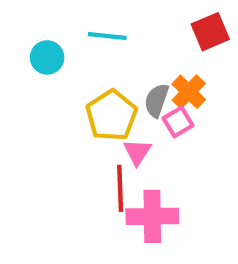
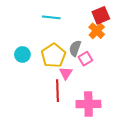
cyan circle: (47, 57) -> (22, 54), moved
orange cross: (189, 92) -> (97, 31), moved
pink cross: (152, 216) -> (88, 104), moved

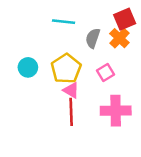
gray semicircle: (75, 48) -> (93, 38), moved
pink triangle: (66, 73) -> (71, 90), moved, turned -32
pink cross: (88, 104) -> (116, 111), moved

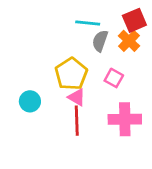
cyan line: (64, 22) -> (88, 23), moved
cyan circle: (28, 67) -> (30, 101), moved
pink square: (105, 72) -> (114, 78), turned -30

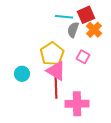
red square: (134, 20) -> (86, 15), moved
pink triangle: (77, 97) -> (56, 71), size x1.5
pink cross: (125, 119) -> (77, 104), moved

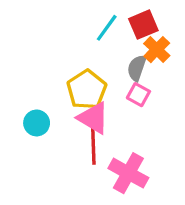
cyan line: (64, 17) -> (107, 28), turned -60
gray semicircle: (73, 30) -> (137, 68), moved
pink cross: (77, 104) -> (128, 173), turned 30

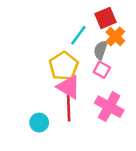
cyan line: (107, 28) -> (78, 35), moved
cyan circle: (37, 123) -> (39, 123), moved
pink cross: (128, 173) -> (109, 107), moved

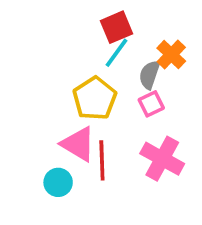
red square: (105, 18) -> (117, 27), moved
pink square: (102, 70) -> (151, 104), turned 35
pink triangle: (69, 87) -> (78, 144), moved

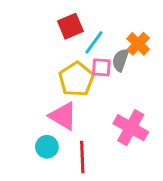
red square: (117, 27) -> (70, 26), moved
pink square: (151, 104) -> (101, 67), moved, turned 30
red line: (102, 160) -> (82, 157), moved

